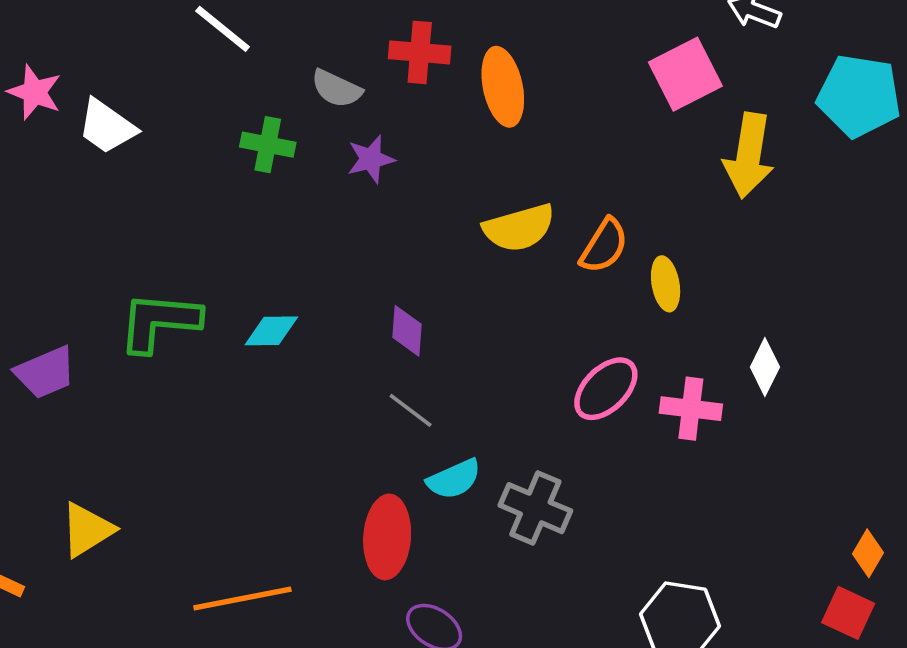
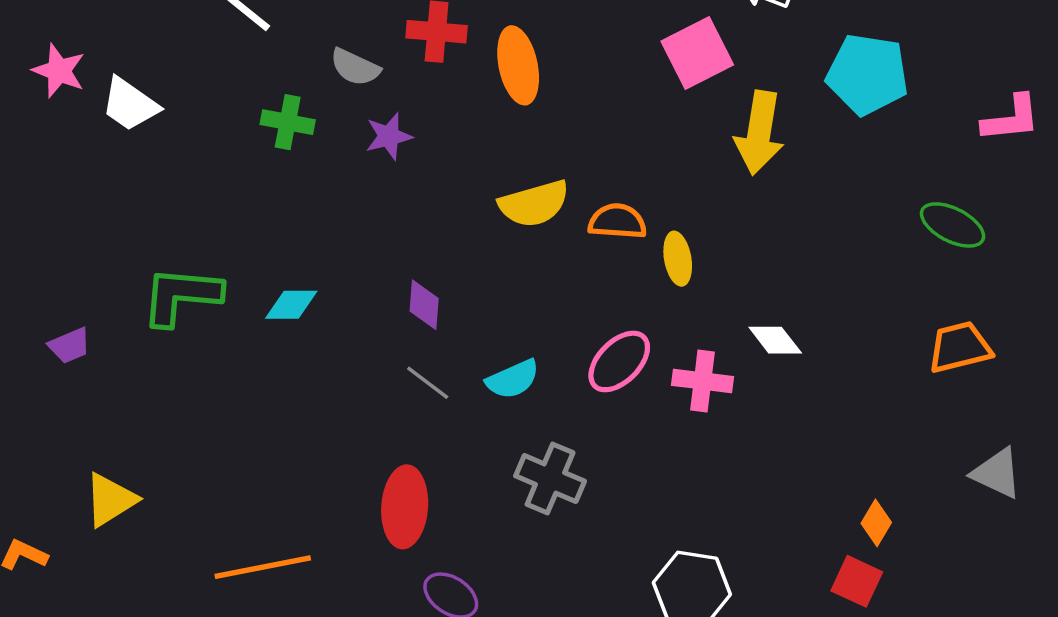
orange semicircle: (604, 246) -> (617, 221), turned -118
white diamond: (765, 367) -> (775, 340), turned -64
purple trapezoid: (45, 372) -> (70, 346), size x0.7
cyan semicircle: (454, 479) -> (513, 379), moved

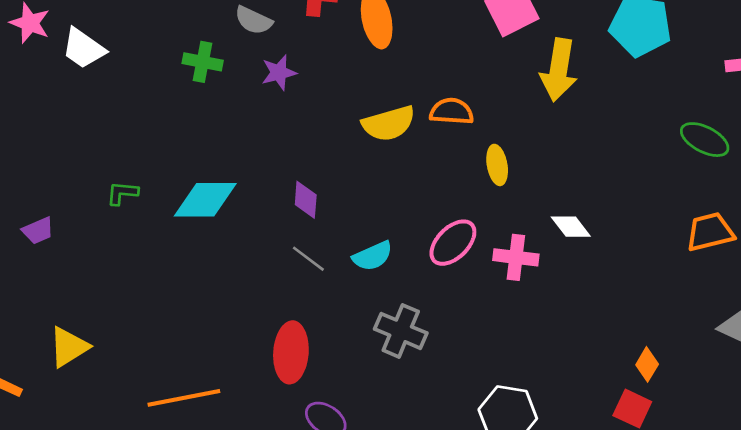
orange semicircle: (617, 221) -> (452, 111), moved
green L-shape: (181, 296) -> (122, 193), size x0.5
cyan diamond: (291, 305) -> (205, 200), size x1.6

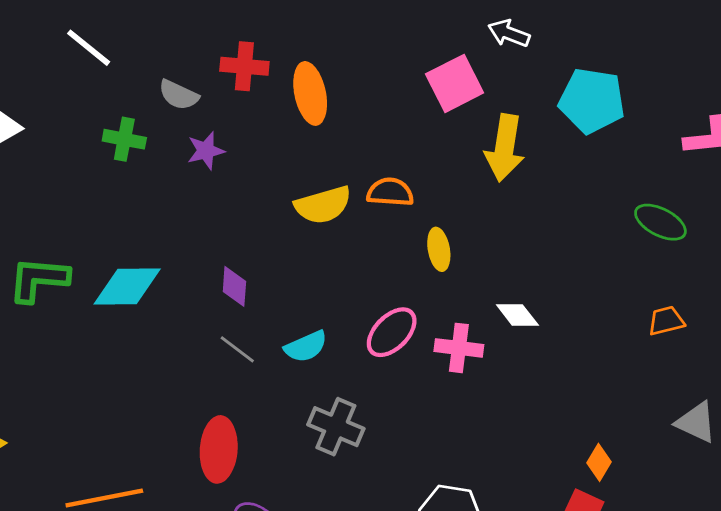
green L-shape: (122, 193) -> (39, 279), size x1.8
orange trapezoid: (710, 232) -> (666, 321), size x0.7

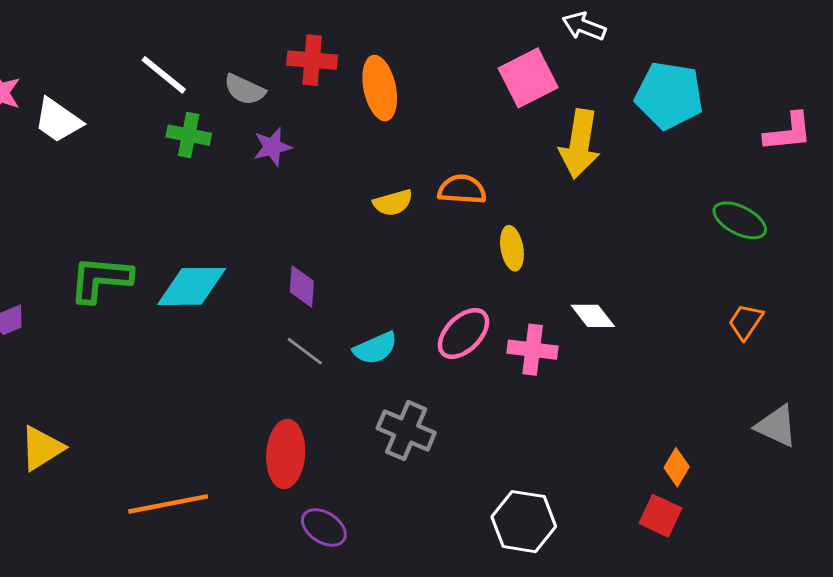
white line: (89, 48) -> (164, 75), moved
yellow semicircle: (323, 205) -> (393, 203), size x0.7
orange trapezoid: (666, 321) -> (746, 322), turned -42

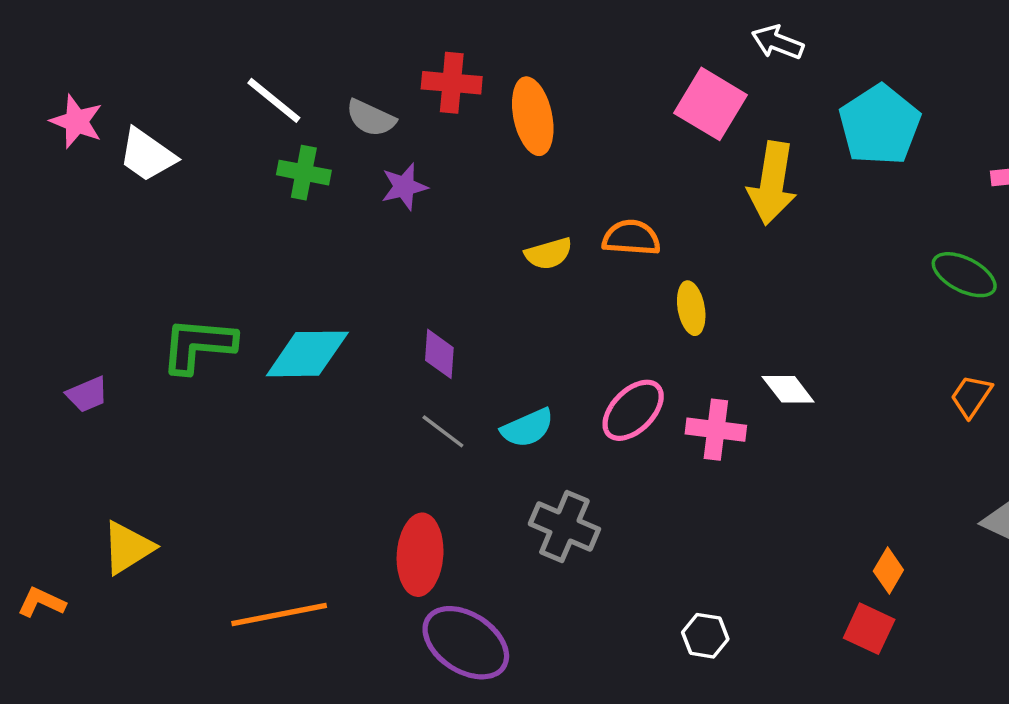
pink square: (528, 78) -> (711, 104), turned -32
cyan pentagon: (669, 95) -> (880, 125), turned 30
white hexagon: (524, 522) -> (705, 636), size x0.6
purple ellipse: (324, 527) -> (466, 643), size x1.6

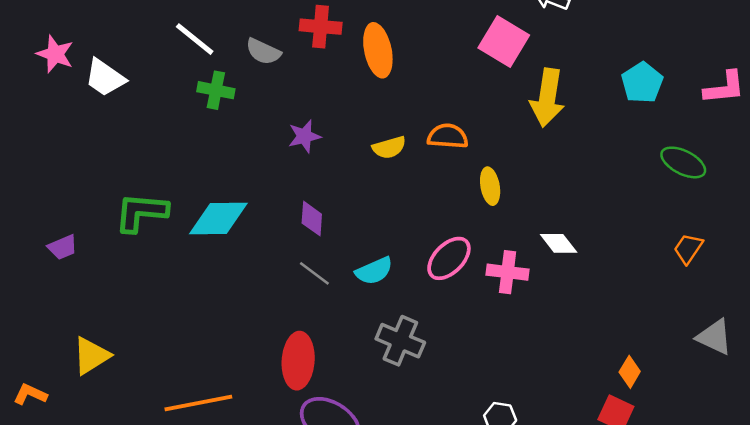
cyan pentagon: (880, 125) -> (642, 83), moved, size x0.7
purple star: (404, 187) -> (304, 136), moved

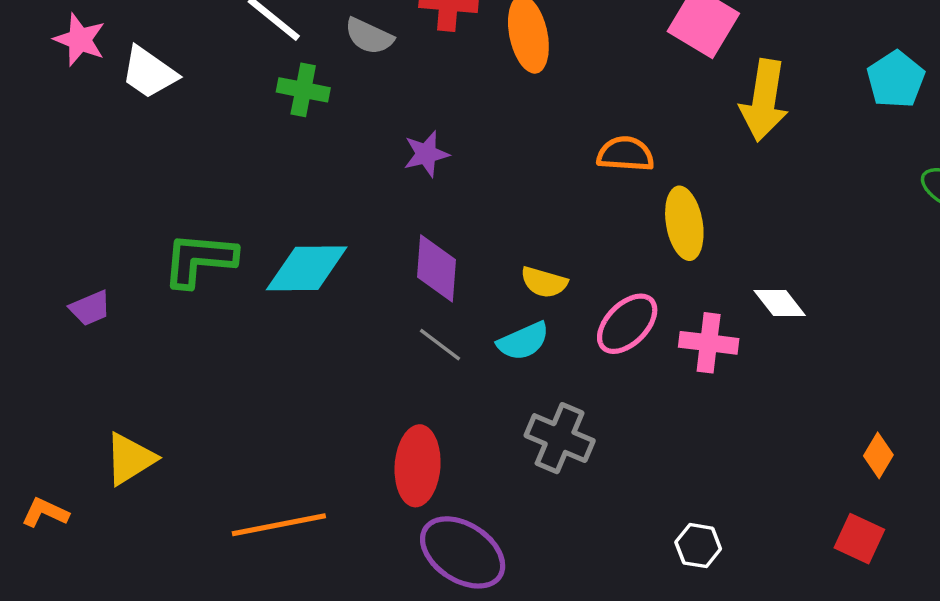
yellow semicircle: (389, 147) -> (544, 282), moved, turned 32
yellow ellipse: (490, 186) -> (684, 223), size x1.4
purple diamond: (312, 219) -> (437, 268), size x1.4
orange diamond: (630, 372) -> (878, 455), moved

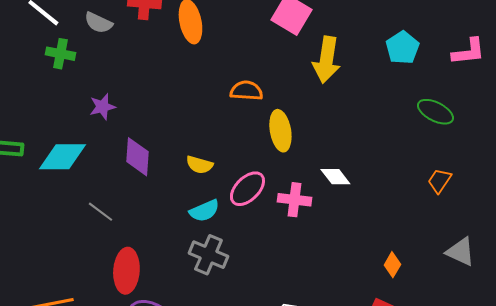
purple star: (426, 154) -> (102, 107), moved
cyan semicircle: (523, 341) -> (204, 211), moved
gray line: (440, 345) -> (100, 212), moved

